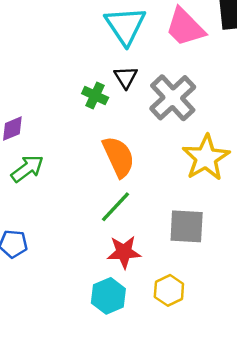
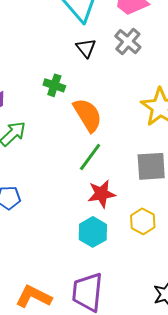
green cross: (95, 95) -> (54, 85), moved
gray cross: (173, 98) -> (128, 42), moved, size x0.7

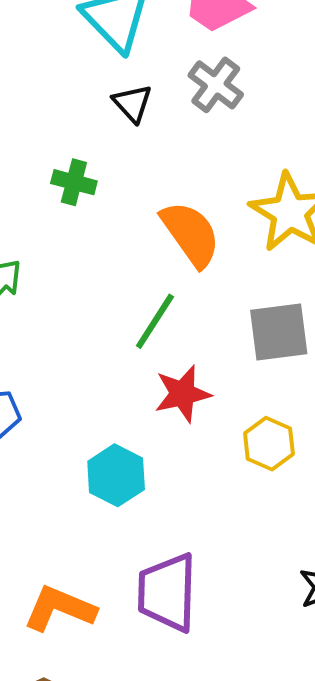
orange semicircle: (88, 115) -> (191, 234), moved
cyan hexagon: (93, 232) -> (116, 475), moved

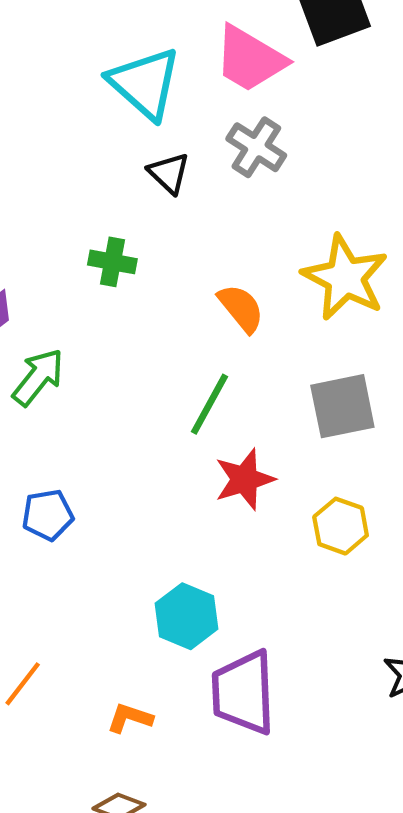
orange semicircle: (191, 234) -> (241, 308), size x0.7
cyan hexagon: (116, 475) -> (186, 616), moved
orange L-shape: (60, 609) -> (130, 718), size x0.6

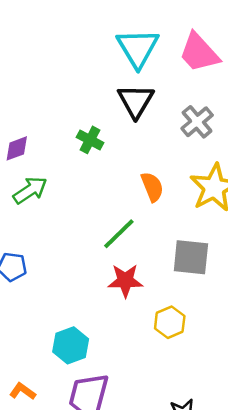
gray cross: (256, 147) -> (197, 122), moved
black triangle: (169, 173) -> (136, 101), size x1.5

